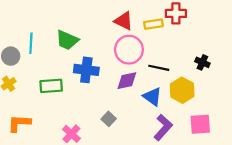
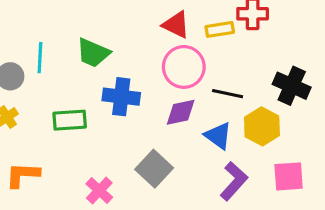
black cross: (202, 62) -> (292, 86), size x1.6
gray square: (109, 119) -> (154, 169), size x1.6

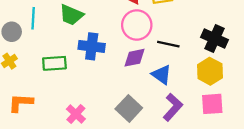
yellow hexagon: (262, 126) -> (210, 71), moved
gray square: (154, 169) -> (129, 108), moved

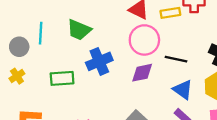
blue cross: (92, 46) -> (99, 61), turned -30
blue triangle: (162, 75) -> (183, 90), moved

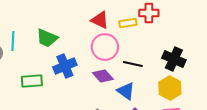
purple diamond: (142, 73) -> (103, 76), turned 60
blue triangle: (183, 90) -> (126, 91), moved

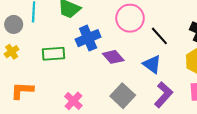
black line: (133, 64) -> (159, 36), turned 36
purple diamond: (103, 76) -> (113, 57), moved

